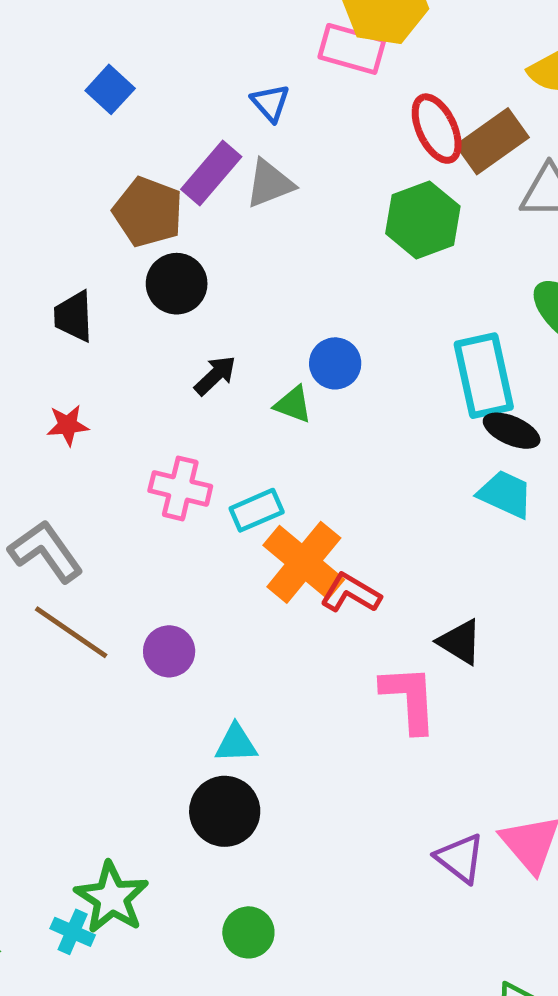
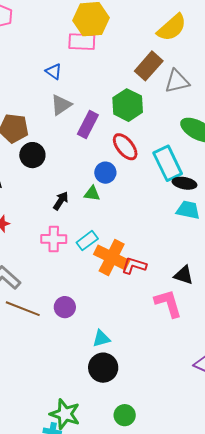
red ellipse: (437, 129) -> (125, 147), moved
purple rectangle: (211, 173) -> (88, 124), moved
black arrow: (215, 375) -> (61, 201), moved

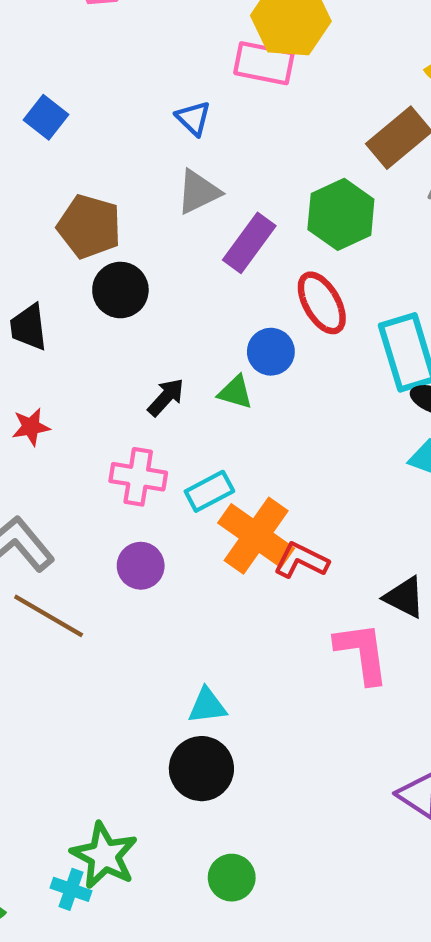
purple circle: (65, 307) -> (141, 566), moved

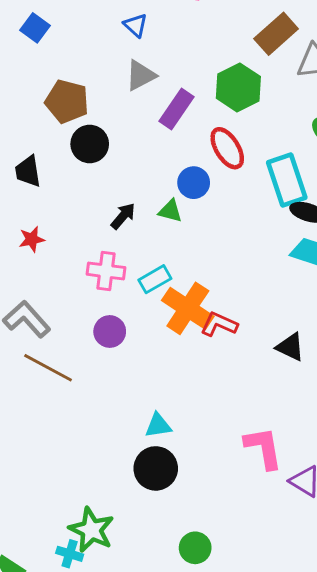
pink L-shape: (362, 653) -> (263, 448), moved
green circle: (232, 878) -> (195, 548), moved

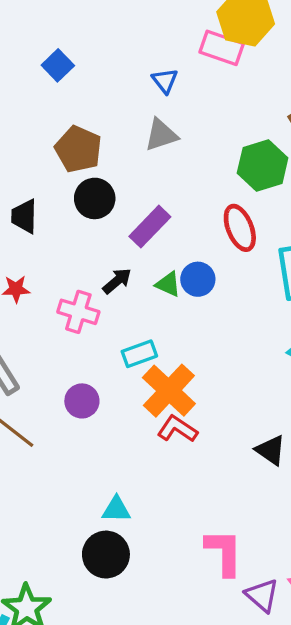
purple rectangle: (176, 109) -> (150, 227), moved
blue circle: (194, 183) -> (198, 279), moved
pink cross: (106, 271) -> (78, 312), moved
red L-shape: (219, 324) -> (177, 429), moved

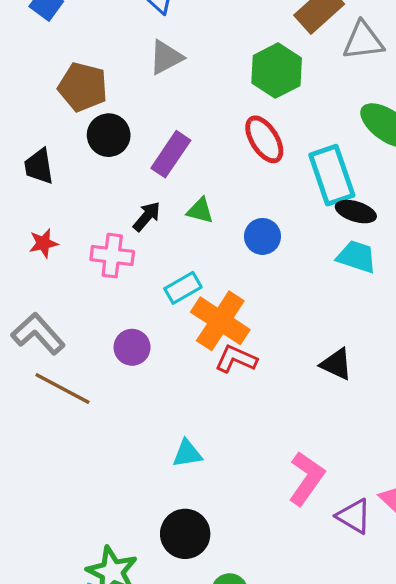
blue circle: (198, 279) -> (262, 236), moved
pink L-shape: (224, 552) -> (306, 478), turned 45
black circle: (106, 555) -> (185, 534), moved

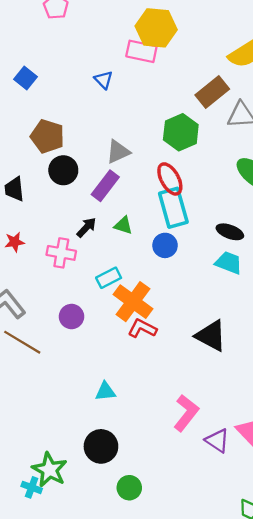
gray triangle: (166, 57) -> (118, 152), moved
cyan rectangle: (332, 175) -> (173, 208), moved
black triangle: (336, 364) -> (211, 336), size x1.4

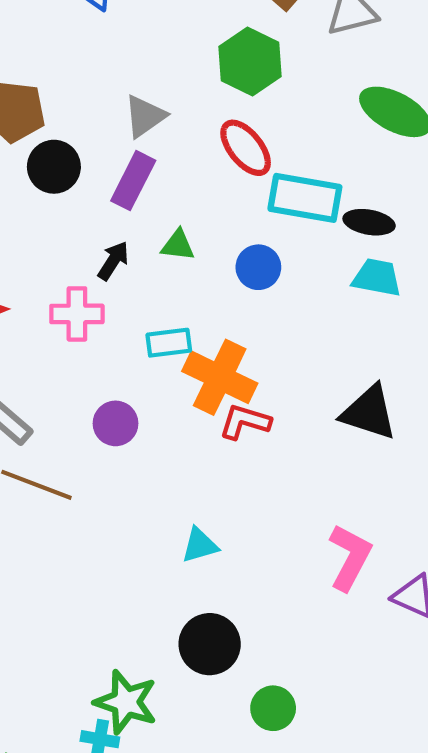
cyan rectangle: (173, 208) -> (305, 198), moved, turned -54
cyan rectangle: (109, 278) -> (169, 343), turned 30

